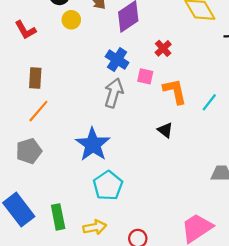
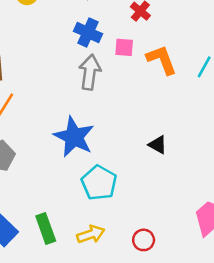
black triangle: (165, 130) -> (158, 145), moved

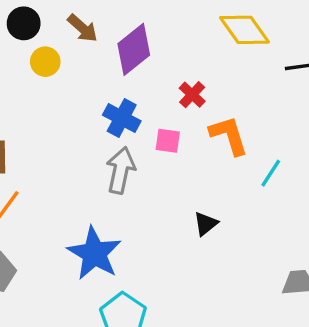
orange L-shape: (162, 60) -> (229, 135), moved
black triangle: (158, 145) -> (206, 224), moved, turned 48

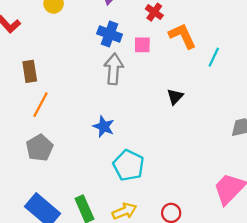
blue star: (94, 253) -> (104, 127), size x0.6

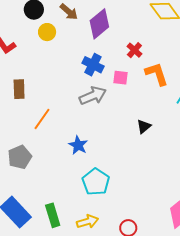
gray arrow: (114, 69) -> (93, 96), turned 56
orange line: (40, 105) -> (42, 119), moved

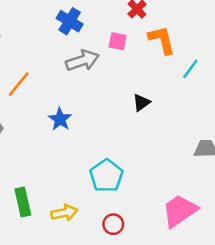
blue cross: (93, 65) -> (70, 21), moved
cyan pentagon: (96, 182) -> (106, 176), moved

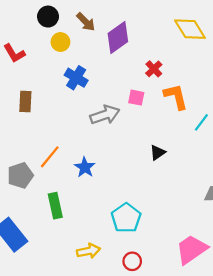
blue cross: (70, 21) -> (76, 78), moved
orange line: (19, 84) -> (50, 157), moved
green rectangle: (23, 202) -> (55, 206), moved

